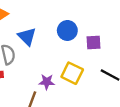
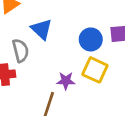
blue circle: (67, 30) -> (91, 39), moved

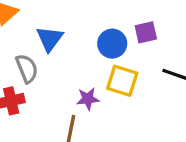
blue triangle: (42, 29) -> (50, 39), turned 30

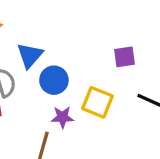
blue circle: (112, 44) -> (54, 80), moved

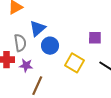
purple star: (62, 117) -> (26, 65), moved

